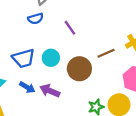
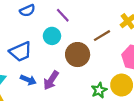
cyan circle: (51, 58) -> (52, 36), moved
purple arrow: (50, 91) -> (51, 80), turned -72

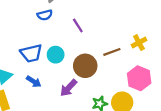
cyan circle: (52, 36) -> (56, 55), moved
purple arrow: (51, 80) -> (68, 88), moved

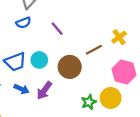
purple arrow: (68, 88) -> (44, 90), moved

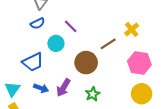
cyan circle: (39, 60) -> (56, 43), moved
yellow circle: (111, 98) -> (142, 94), moved
green star: (89, 102) -> (93, 94), moved

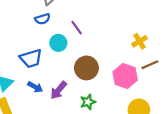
brown line: (108, 44) -> (150, 65), moved
pink hexagon: (139, 63) -> (125, 76), moved

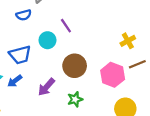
blue semicircle: (42, 19) -> (24, 15), moved
blue arrow: (35, 87) -> (15, 81), moved, turned 112

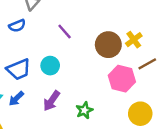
cyan circle: (47, 40) -> (50, 66), moved
brown circle: (75, 66) -> (108, 45), moved

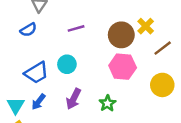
purple line: (65, 32) -> (76, 28), turned -56
pink hexagon: (122, 79) -> (123, 67), moved
yellow circle: (140, 114) -> (162, 85), moved

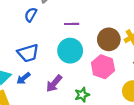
blue semicircle: (28, 30) -> (31, 15), turned 136
cyan circle: (67, 64) -> (70, 51), moved, size x1.5

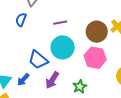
blue trapezoid: (28, 53) -> (38, 60), moved, turned 65

